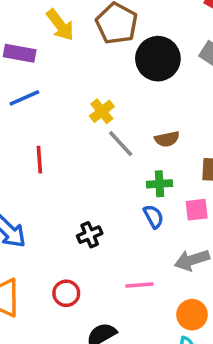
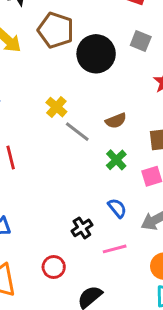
green cross: (159, 184) -> (116, 160), turned -30
blue semicircle: (154, 216) -> (117, 208), moved
black cross: (90, 235) -> (82, 228), moved

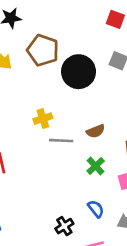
yellow cross: (56, 107) -> (43, 119), turned 30
gray line: (77, 132) -> (61, 141), turned -35

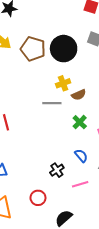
brown pentagon: (43, 50) -> (33, 49), moved
yellow cross: (43, 119) -> (63, 83), moved

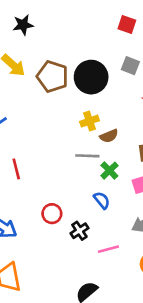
gray line: (52, 103) -> (87, 156), moved
blue semicircle: (81, 156) -> (102, 200), moved
red circle: (38, 198) -> (52, 214), moved

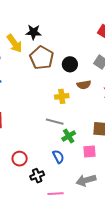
black star: (23, 25) -> (33, 32), moved
black circle: (91, 77) -> (70, 64), size x0.6
brown semicircle: (109, 136) -> (84, 85), moved

